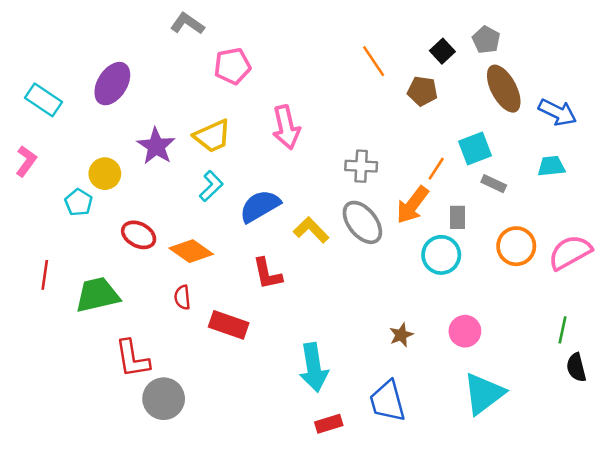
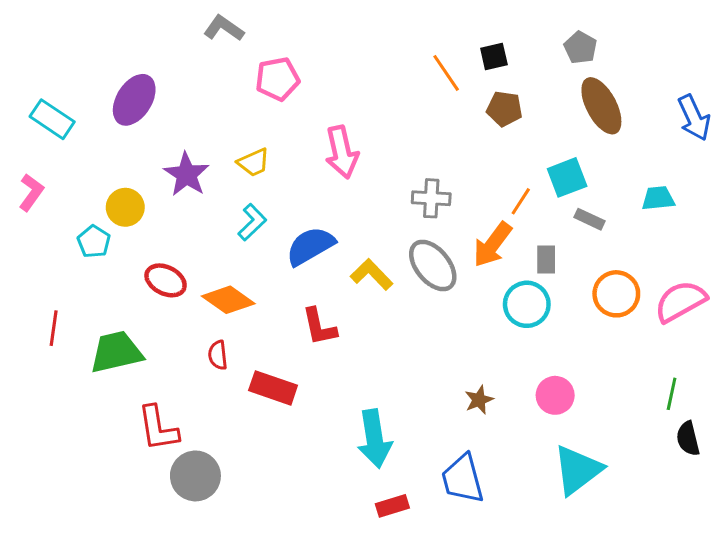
black square: (442, 51) -> (494, 57), moved, turned 30
blue arrow: (557, 112) -> (694, 118), moved, turned 39
yellow trapezoid: (212, 136) -> (254, 163), size x0.7

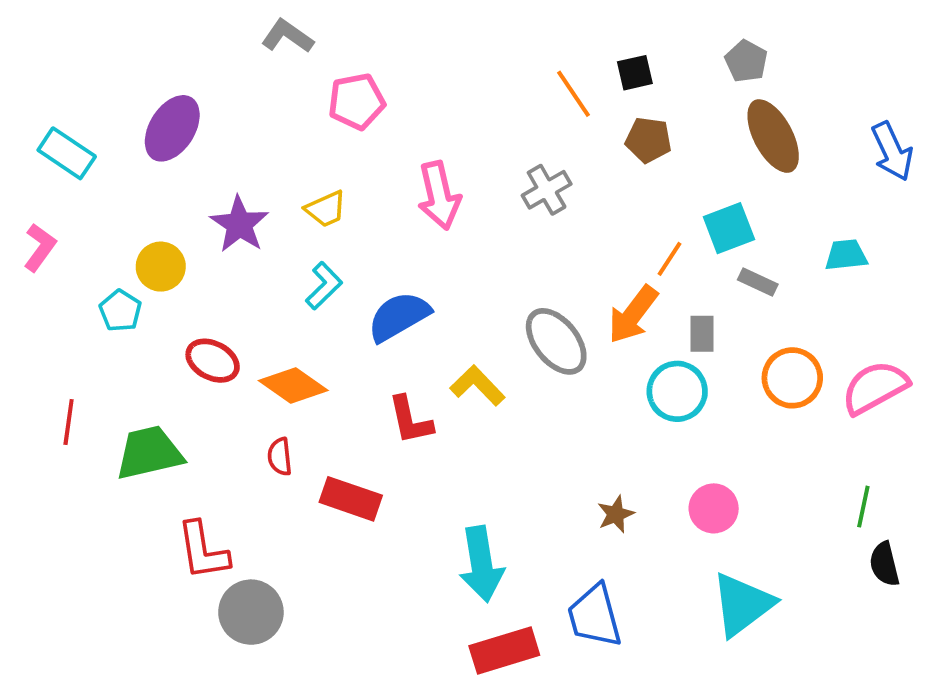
gray cross: (431, 198) -> (547, 190), moved, turned -33
yellow L-shape: (372, 274) -> (477, 386), moved
red rectangle: (392, 506) -> (504, 650), size x1.6

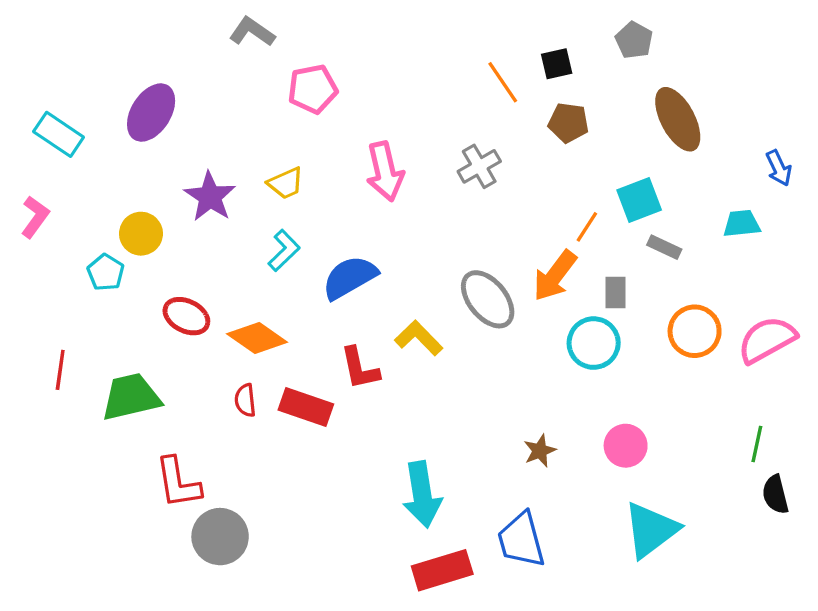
gray pentagon: (746, 61) -> (634, 40), moved
blue arrow: (892, 151) -> (779, 168), moved, size x0.7
red rectangle: (351, 499) -> (306, 407), moved

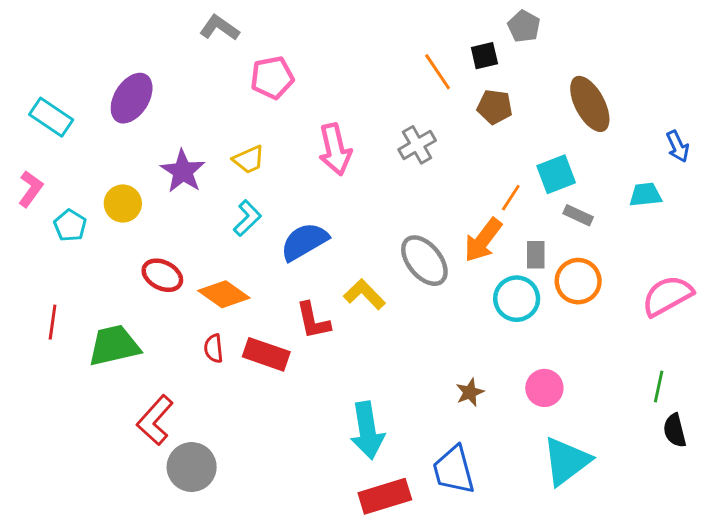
gray pentagon: (634, 40) -> (524, 26), moved
cyan pentagon: (106, 272) -> (70, 225), moved
orange circle: (695, 331) -> (578, 281), moved
red L-shape: (178, 483) -> (155, 420), turned 51

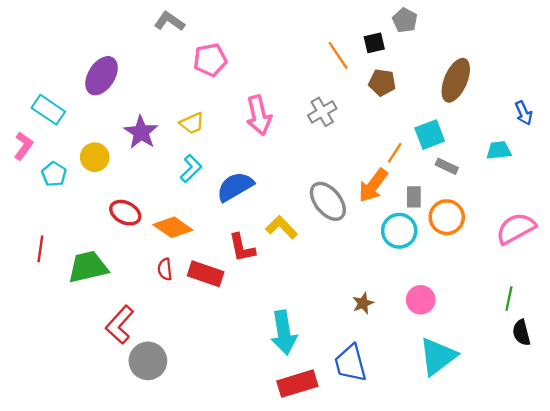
brown ellipse: (590, 104) -> (456, 80), turned 51
cyan rectangle: (51, 117) -> (48, 110), moved

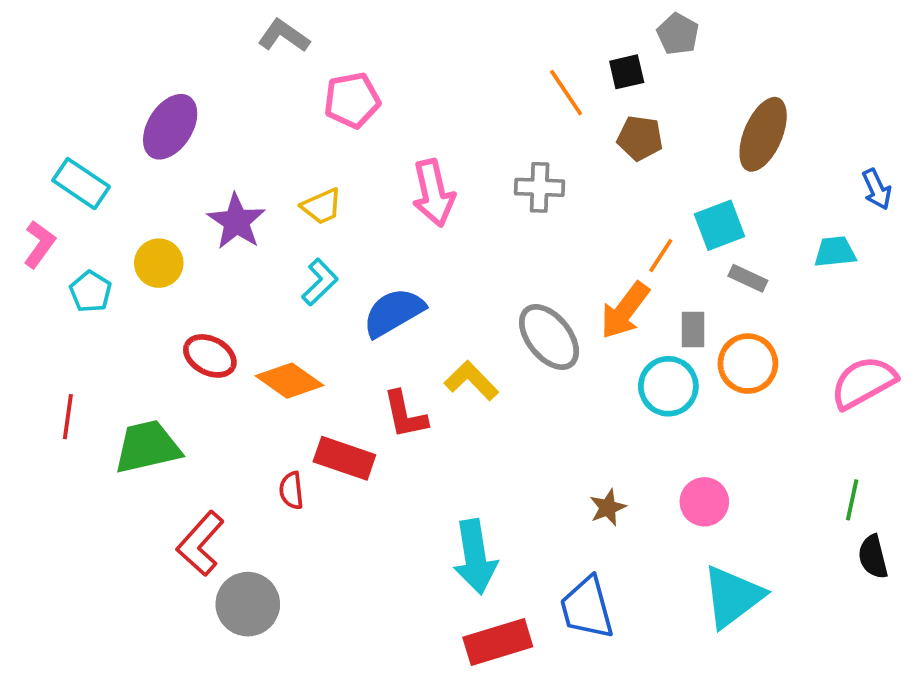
gray cross: (322, 112) -> (540, 187), turned 32
red semicircle: (165, 269) -> (291, 490), moved

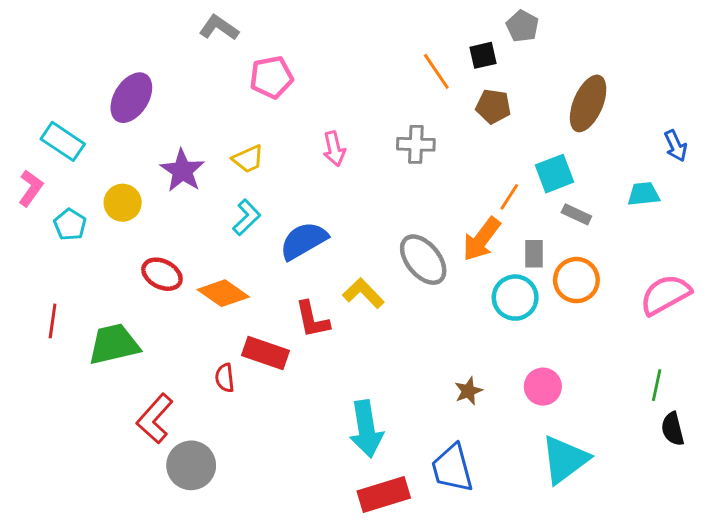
pink arrow: (433, 193) -> (334, 149), size x0.7

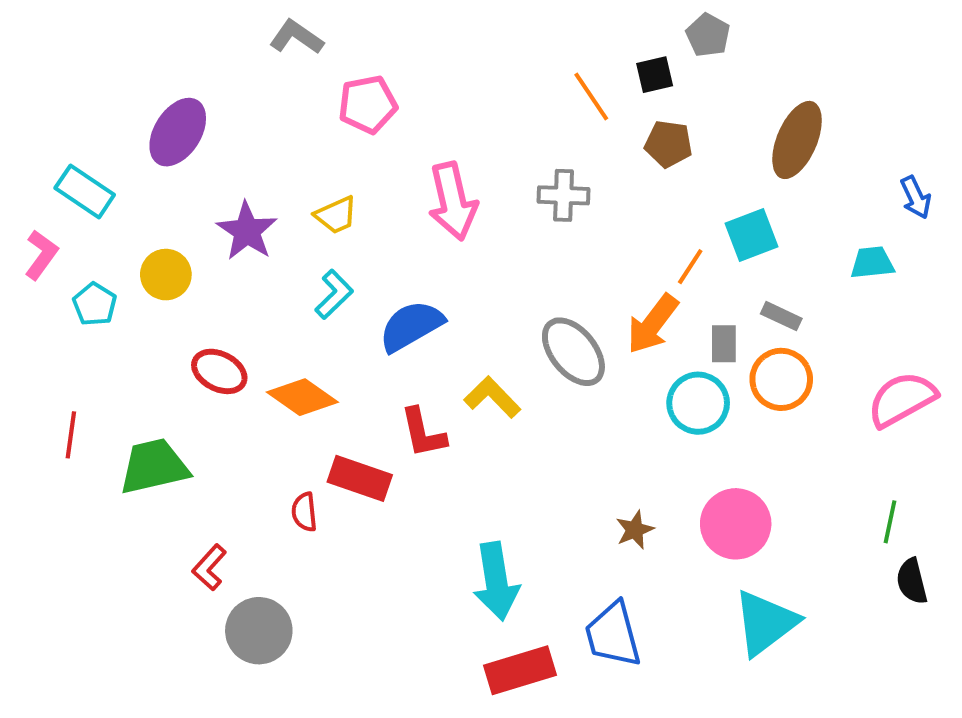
pink arrow: (334, 149) -> (453, 201), size x1.6
gray rectangle: (576, 214) -> (781, 316), moved
pink circle: (543, 387) -> (736, 524), size x1.4
red L-shape: (155, 419) -> (209, 567), size x0.7

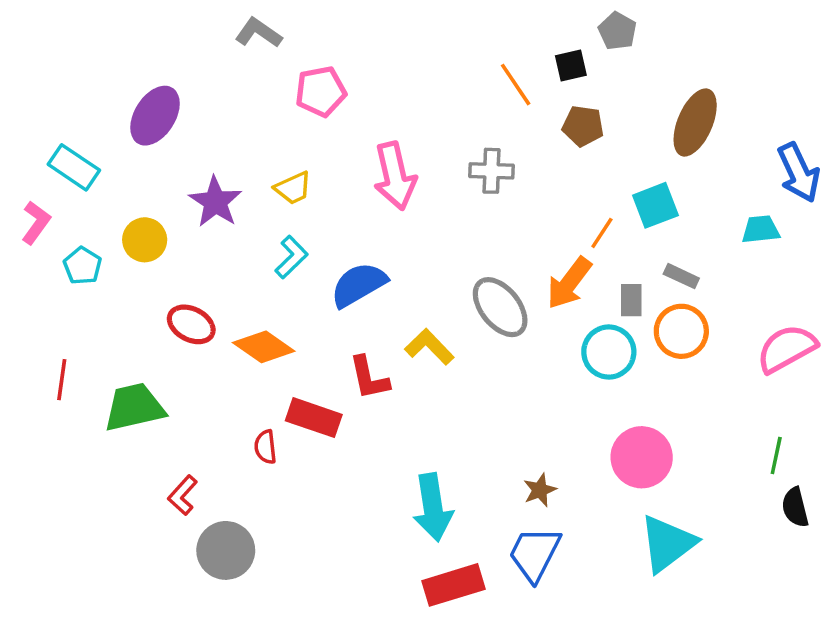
blue arrow: (916, 197) -> (799, 173), size x1.6
brown star: (635, 530) -> (540, 490), moved
blue trapezoid: (613, 635) -> (535, 554), turned 42

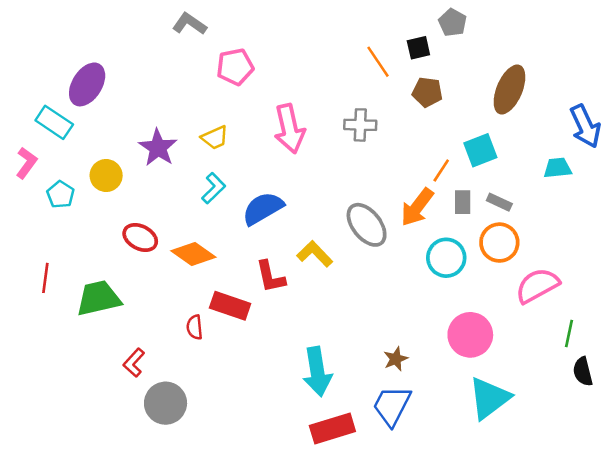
purple ellipse: (155, 116) -> (87, 84), moved
gray rectangle: (631, 300) -> (463, 202), moved
pink semicircle: (787, 349) -> (537, 286), moved

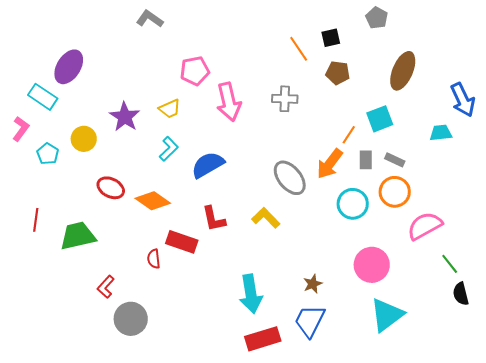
gray pentagon: (453, 22) -> (377, 18), moved
pink pentagon: (235, 67) -> (195, 71), moved
yellow L-shape: (315, 254) -> (266, 218), moved
green line: (569, 334) -> (450, 264), turned -50

